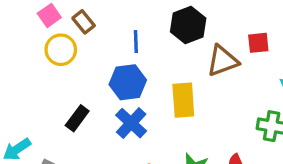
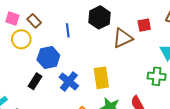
pink square: (49, 15) -> (12, 18), turned -32
blue hexagon: (128, 82) -> (48, 58), moved
yellow rectangle: (183, 100) -> (101, 78), moved

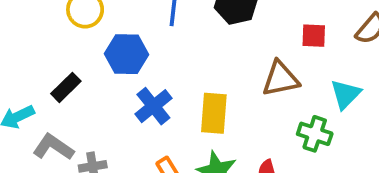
brown triangle: (123, 38) -> (280, 79), moved
black rectangle: (35, 81) -> (66, 87), moved

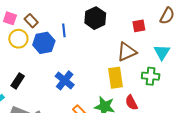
blue hexagon: (127, 54) -> (44, 43), moved
yellow rectangle: (214, 113) -> (116, 78), moved

